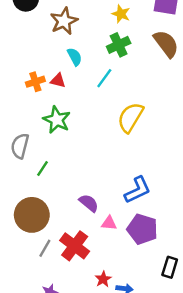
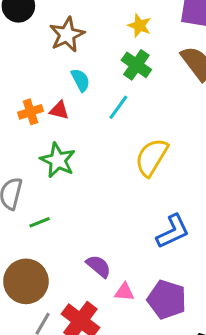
green cross: (119, 45) -> (136, 65), turned -30
green line: (42, 169) -> (40, 222), turned 35
blue L-shape: (138, 190) -> (173, 231), moved

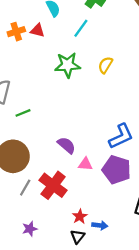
yellow semicircle: (152, 157) -> (105, 65), size x0.6
green star: (58, 160) -> (68, 65), moved, turned -30
blue L-shape: (173, 231) -> (121, 136), moved

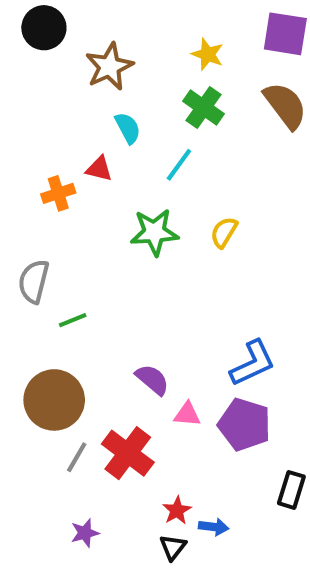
orange cross: (16, 32) -> (58, 193), moved

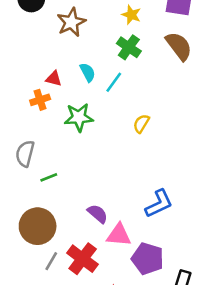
cyan semicircle: (128, 128) -> (88, 72), moved
red triangle: (99, 169) -> (54, 79), moved
green star: (154, 232) -> (79, 117), moved
pink triangle: (187, 414) -> (119, 235), size x1.5
purple pentagon: (244, 425) -> (148, 259), moved

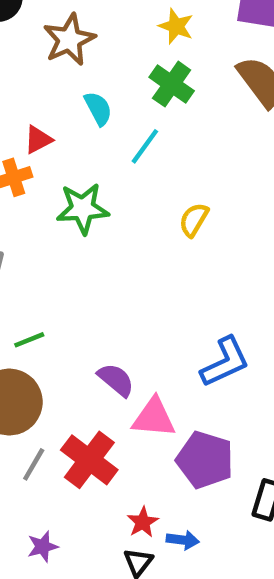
cyan semicircle: (88, 72) -> (98, 108), moved
red triangle: (54, 79) -> (38, 140), turned -42
green line: (49, 177) -> (29, 340), moved

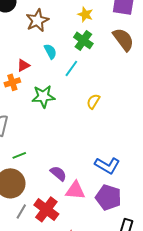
blue L-shape: (225, 362) -> (107, 165), turned 55
purple pentagon: (205, 460) -> (108, 197), moved

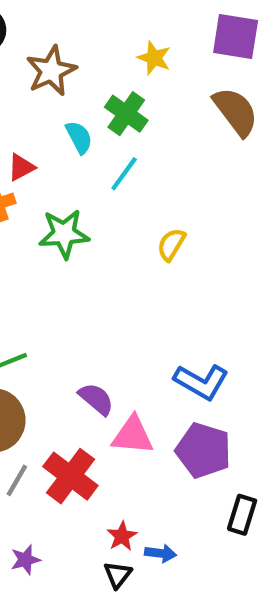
green cross: (83, 40) -> (126, 114), moved

